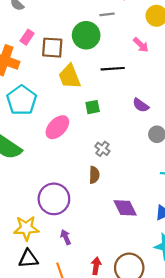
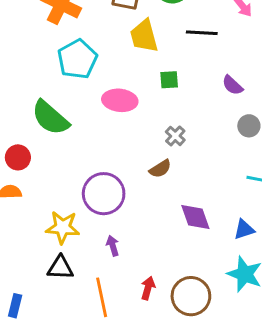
pink ellipse: (57, 127) -> (120, 100), turned 45
brown semicircle: (94, 175) -> (160, 169), turned 49

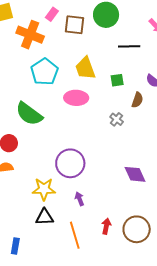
yellow trapezoid: (144, 36) -> (85, 68), moved
green square: (169, 80) -> (117, 80), moved
brown semicircle: (160, 169) -> (137, 100), moved, turned -35

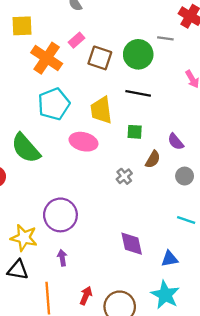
black line: (129, 46) -> (138, 93), moved

